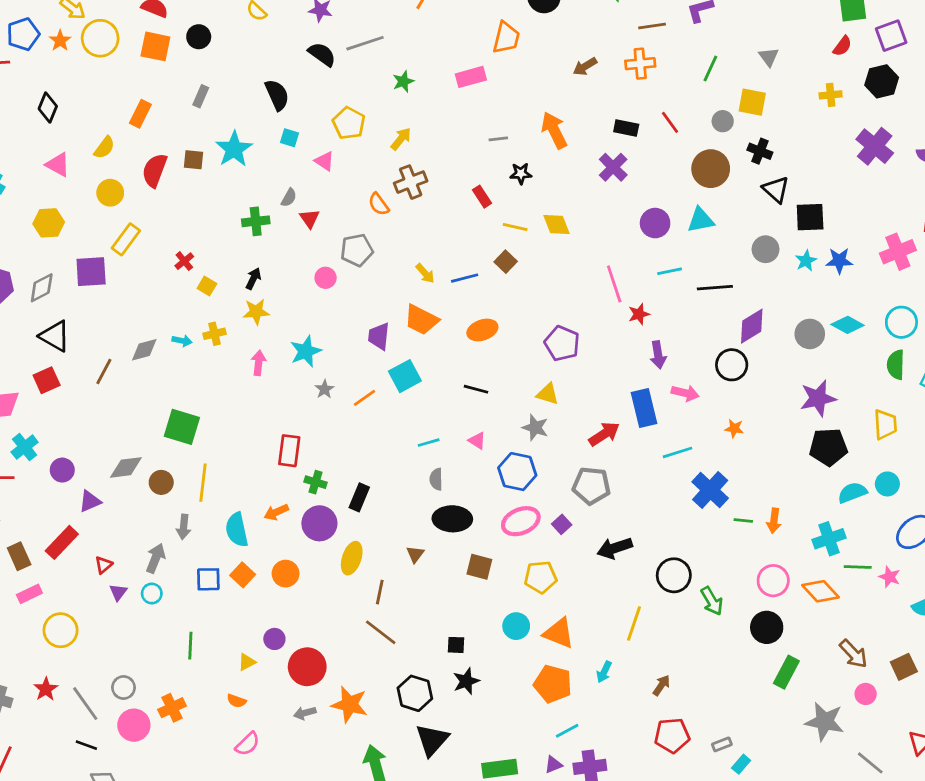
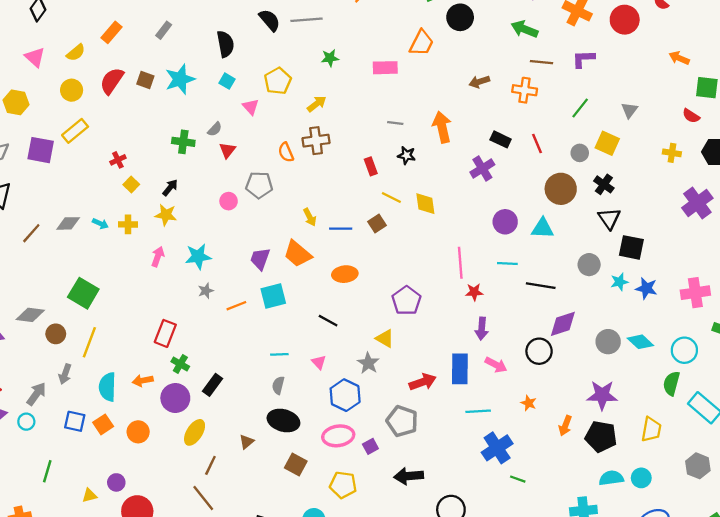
red semicircle: (842, 46) -> (691, 116), turned 72
orange arrow: (774, 521) -> (565, 426), moved

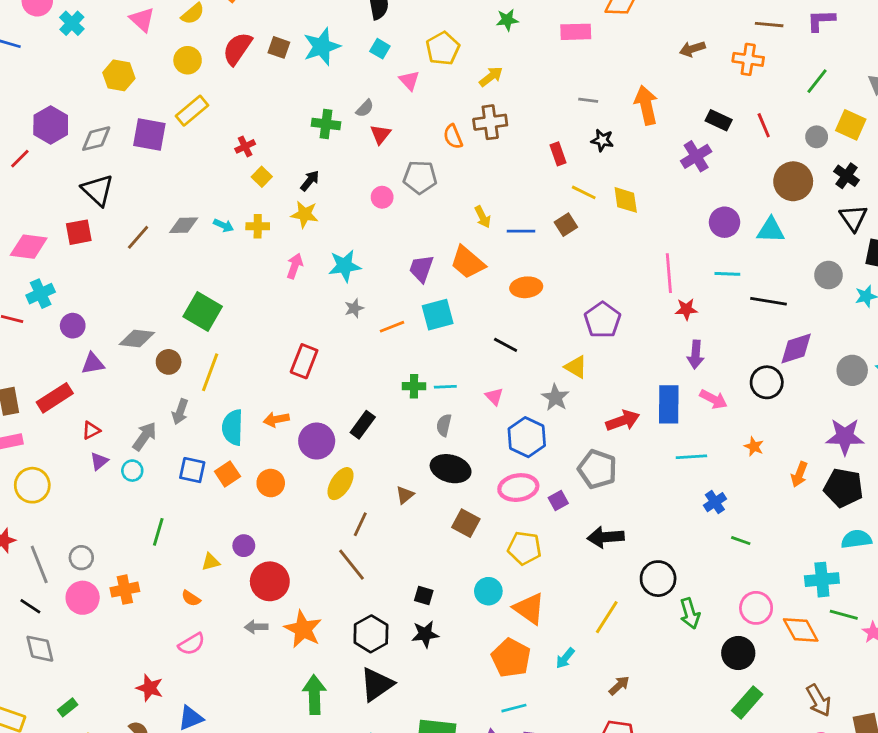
green cross: (180, 364) -> (414, 386), moved, turned -30
blue cross: (497, 448) -> (715, 502), size x0.6

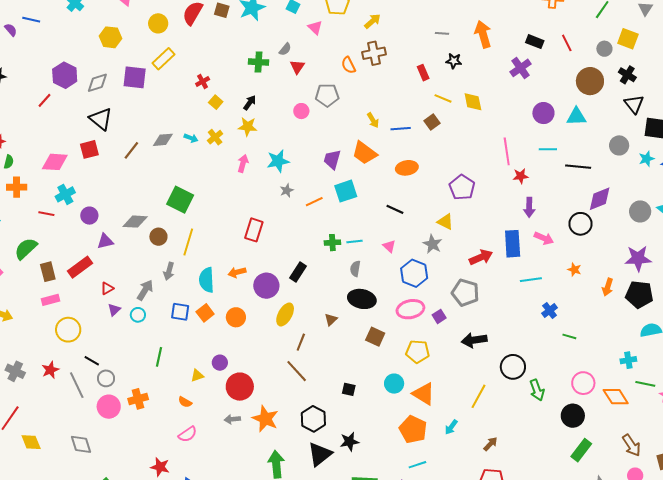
yellow cross: (258, 226) -> (215, 137), turned -35
cyan cross: (822, 580) -> (628, 360), size x0.7
black line: (30, 606) -> (92, 361), moved
black star: (425, 634) -> (349, 442), moved

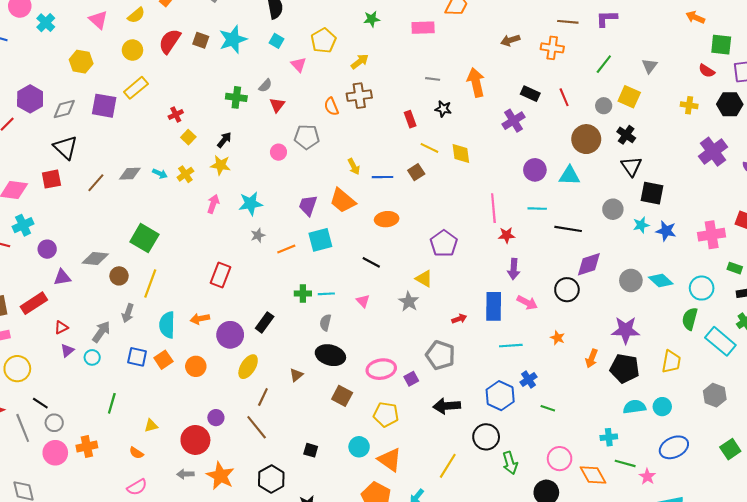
red arrow: (481, 257) -> (459, 319), size x0.6
blue hexagon: (414, 273) -> (500, 396), moved
purple circle: (220, 363) -> (216, 418), moved

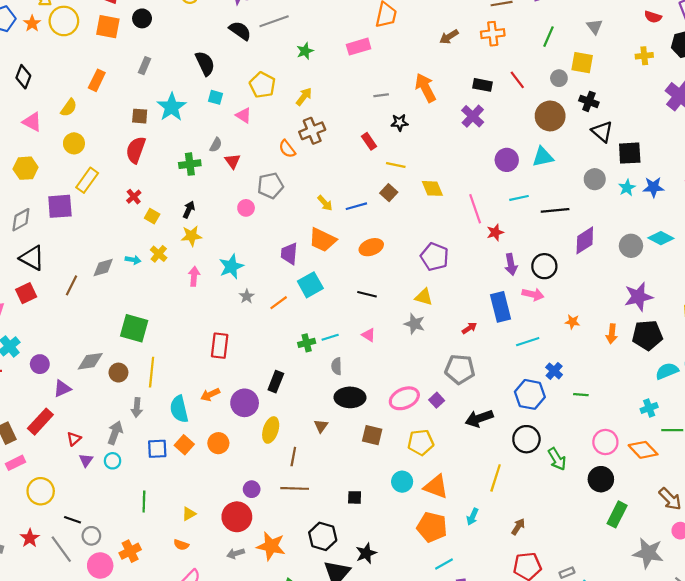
red semicircle: (170, 41) -> (136, 150), moved
yellow diamond: (461, 153) -> (432, 188), moved
black circle: (567, 290) -> (544, 266), moved
brown line: (257, 427) -> (295, 488), turned -35

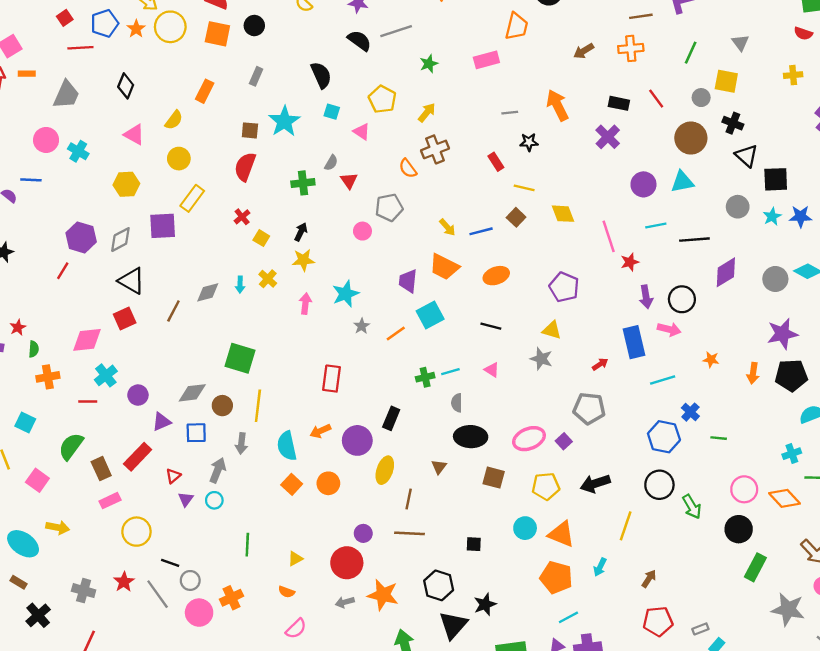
cyan arrow: (133, 260) -> (240, 285), turned 80
black arrow: (479, 418) -> (595, 484), moved
blue square: (157, 449) -> (196, 433), moved

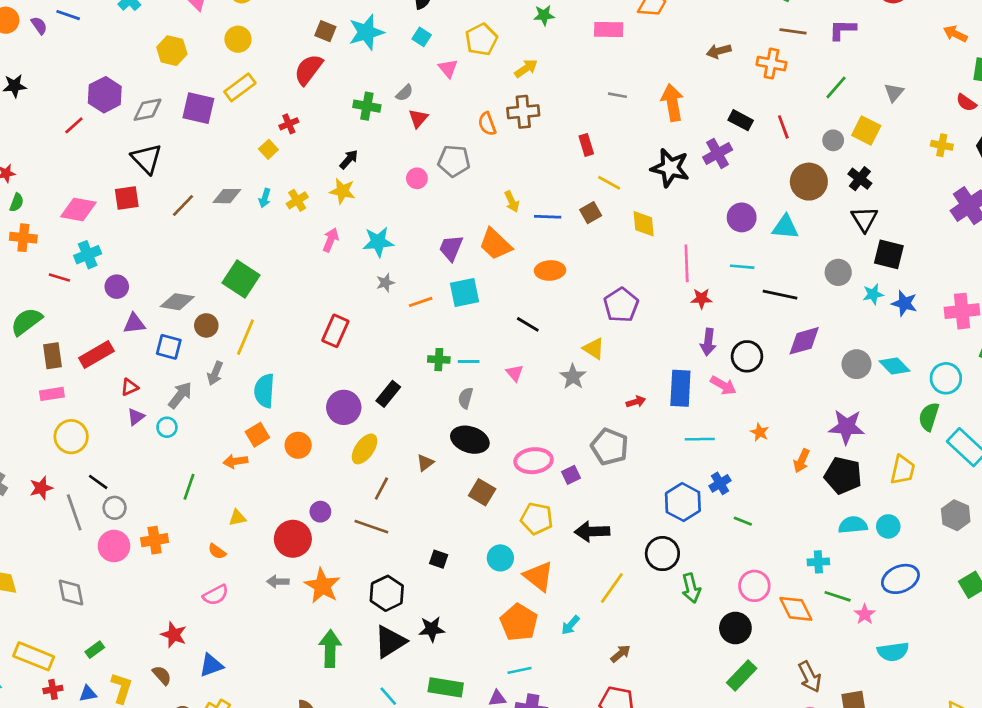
black star: (529, 142) -> (670, 168), moved, size x1.8
yellow square: (261, 238) -> (268, 149), moved
orange arrow: (320, 431) -> (235, 461), moved

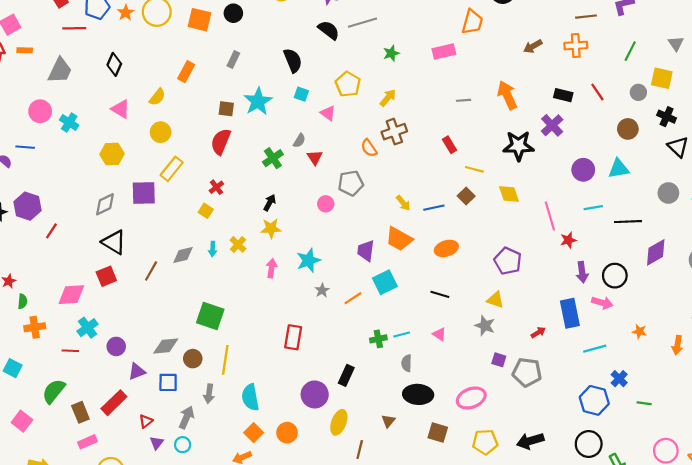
purple hexagon: (105, 95) -> (28, 206), moved
green cross: (367, 106) -> (273, 158), turned -30
brown circle: (809, 182) -> (628, 129), size x0.7
purple square: (571, 475) -> (499, 360), moved, turned -32

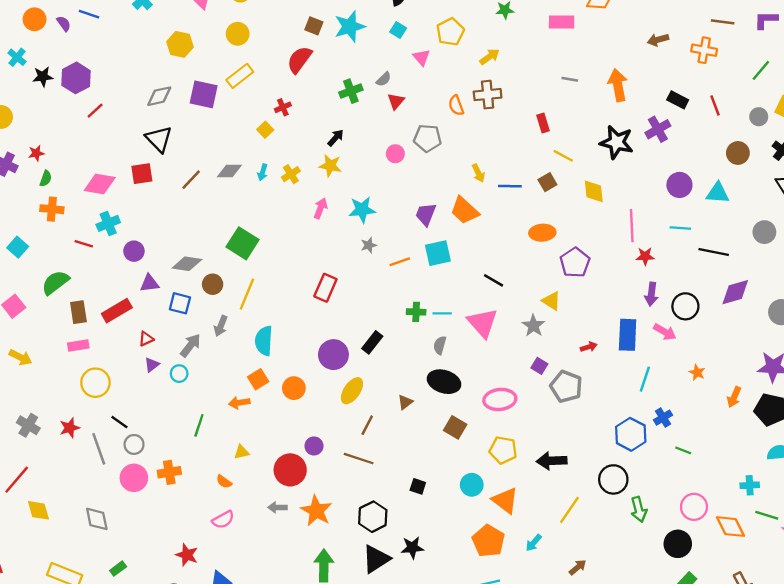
orange ellipse: (446, 248) -> (542, 233), moved
pink triangle: (439, 334) -> (483, 323), size x2.0
cyan line: (595, 349) -> (645, 379), turned -70

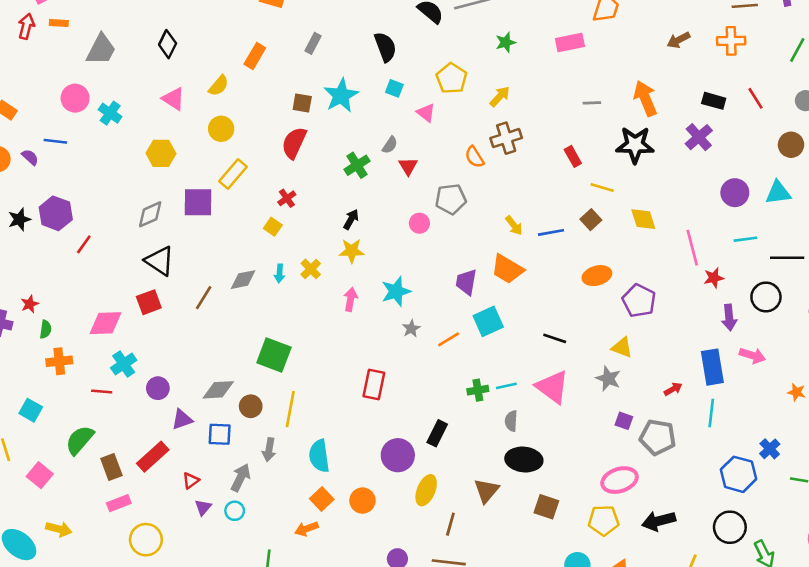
black star: (617, 142) -> (635, 145), moved
black circle: (685, 306) -> (766, 297), moved
cyan line: (645, 379) -> (711, 413), moved
pink ellipse: (500, 399) -> (620, 480), moved
brown triangle: (405, 402) -> (486, 491), size x1.5

